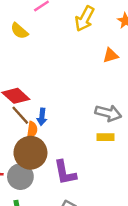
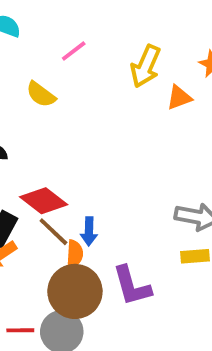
orange triangle: (110, 55) -> (179, 98), moved
purple L-shape: (65, 173) -> (132, 286), moved

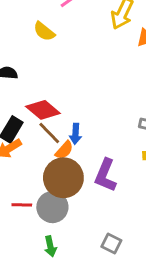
orange semicircle: (75, 254) -> (64, 150), turned 36
purple L-shape: (132, 286) -> (105, 175), turned 36

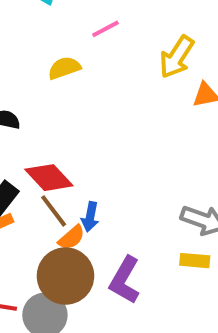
yellow semicircle: (44, 31) -> (64, 68), turned 115

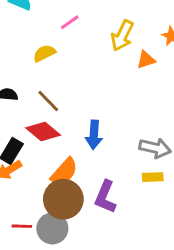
brown line: (54, 211) -> (48, 101), moved
blue arrow: (90, 217) -> (94, 135), moved, size x1.4
orange semicircle: (72, 238) -> (64, 172), size x1.5

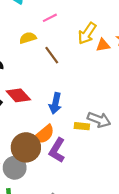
orange triangle: (146, 60) -> (103, 45), moved
brown line: (48, 101) -> (52, 55), moved
orange semicircle: (64, 172) -> (44, 134), moved
yellow rectangle: (153, 177) -> (82, 126), moved

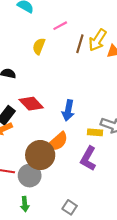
yellow semicircle: (28, 38) -> (39, 46), turned -49
brown line: (52, 55) -> (80, 44), moved, turned 54
purple L-shape: (57, 150) -> (88, 159), moved

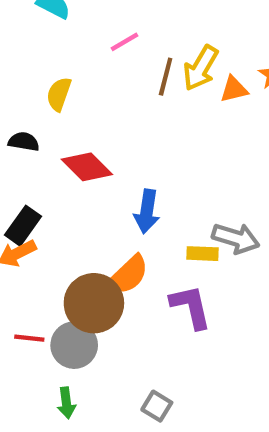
yellow semicircle: (39, 46) -> (59, 94), moved
red diamond: (31, 104) -> (87, 167), moved
purple L-shape: (88, 159) -> (191, 307), turned 140

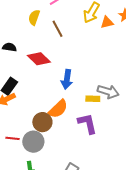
brown line: (166, 77) -> (58, 29), moved, turned -42
yellow semicircle: (59, 94) -> (34, 17), moved
brown circle: (94, 303) -> (42, 122), size x0.7

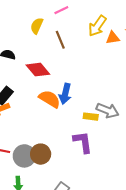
orange semicircle: (58, 109) -> (50, 99), moved, turned -110
brown circle: (42, 122) -> (41, 154), moved

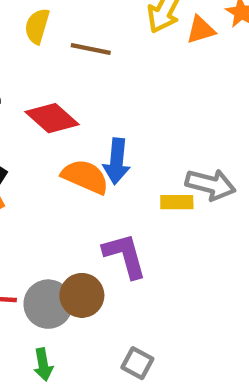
brown line: (60, 40) -> (91, 49), turned -48
purple L-shape: (83, 142) -> (125, 255), moved

